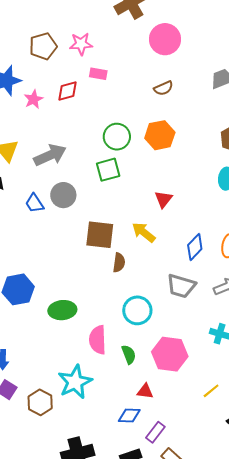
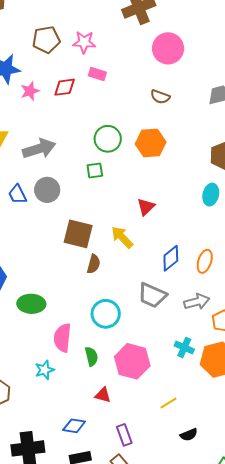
brown semicircle: (163, 88) -> (160, 97), turned 36
green square: (108, 170) -> (95, 170), size x0.7
cyan star: (75, 382) -> (45, 370), moved, size x0.6
blue diamond: (129, 415) -> (74, 426), moved
purple rectangle: (155, 432) -> (124, 435), moved, turned -65

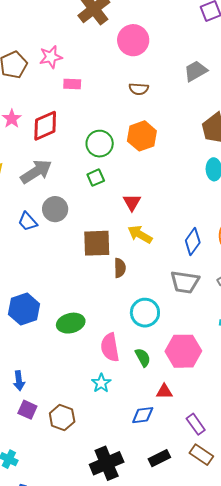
red diamond: (65, 87) -> (45, 126), moved, size x1.4
red triangle: (146, 207) -> (132, 202), moved
blue diamond: (74, 426) -> (143, 415), moved

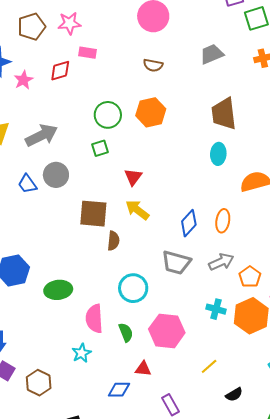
red diamond: (45, 126) -> (60, 71), moved, size x0.7

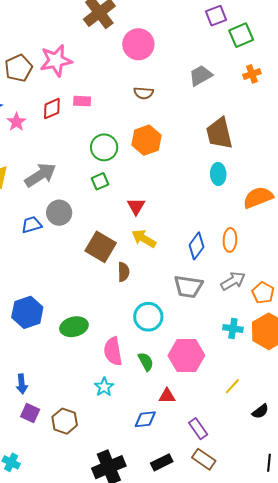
pink star: (69, 23) -> (56, 60), size x1.4
pink rectangle: (88, 53) -> (82, 101), moved
blue trapezoid: (27, 184) -> (32, 225), turned 115
brown square: (93, 214) -> (101, 247), turned 32

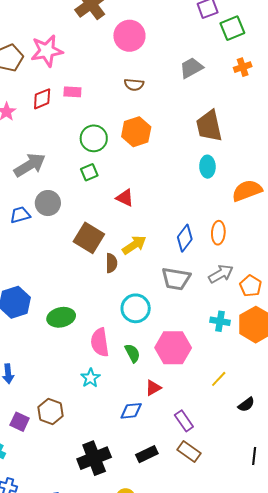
red triangle: (136, 206) -> (125, 198), turned -36
yellow arrow: (144, 239) -> (134, 245), moved, turned 115
red triangle: (167, 396) -> (153, 388), turned -30
purple square: (30, 413) -> (20, 422), moved

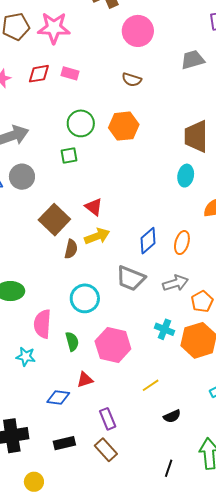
gray trapezoid: (191, 68) -> (193, 60), moved
red triangle: (125, 198) -> (94, 207), moved
cyan star: (90, 378) -> (26, 357), turned 30

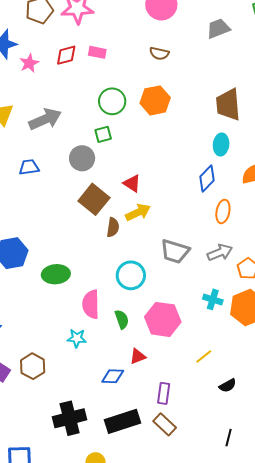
gray circle: (22, 177) -> (82, 158), moved
blue diamond: (148, 241) -> (207, 178), moved
purple rectangle: (108, 419) -> (164, 393), turned 35
black rectangle: (64, 443) -> (123, 421), size x1.6

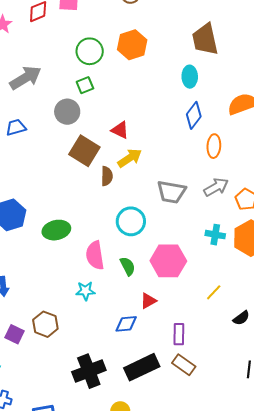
cyan ellipse: (221, 145) -> (190, 77), moved

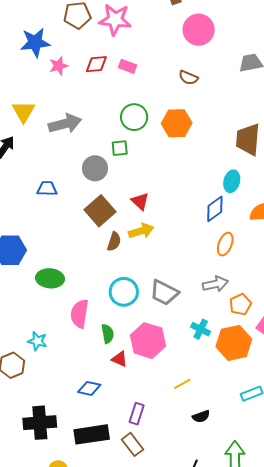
cyan ellipse: (190, 77) -> (232, 181), moved
blue trapezoid: (16, 127) -> (47, 189), moved
gray trapezoid: (171, 192) -> (164, 293), moved
cyan star: (85, 291) -> (37, 341), moved
red triangle: (148, 301) -> (120, 359), moved, turned 36

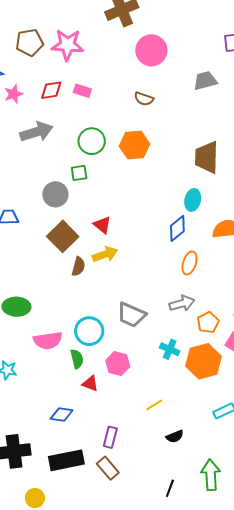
gray arrow: (65, 124) -> (36, 132), moved
cyan circle: (124, 292) -> (89, 331), moved
pink semicircle: (80, 314) -> (48, 340), turned -104
pink hexagon: (148, 341) -> (118, 364), size x0.7

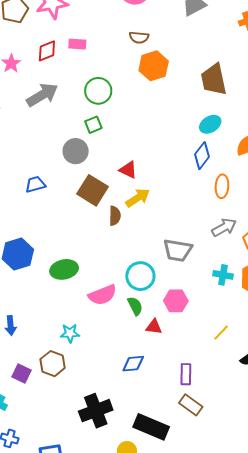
orange hexagon: (135, 145) -> (154, 66), moved
cyan ellipse: (193, 200) -> (210, 124), turned 60
black rectangle: (66, 460) -> (151, 427), moved, turned 48

